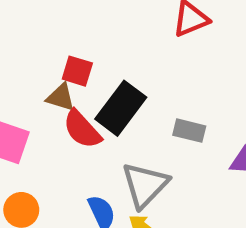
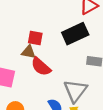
black rectangle: (121, 108) -> (75, 34), moved, turned 35

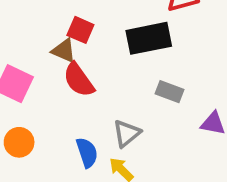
gray triangle: (75, 91) -> (127, 133), size x0.7

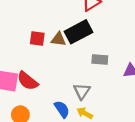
brown triangle: (64, 51) -> (58, 39), moved
red semicircle: (79, 80) -> (28, 81), moved

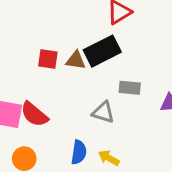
gray triangle: (82, 91) -> (103, 112), moved, turned -48
blue semicircle: (62, 109) -> (79, 152), turned 42

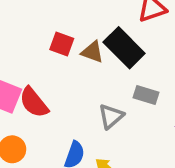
black rectangle: (102, 51) -> (124, 48), turned 60
gray triangle: (103, 112) -> (111, 116), turned 50

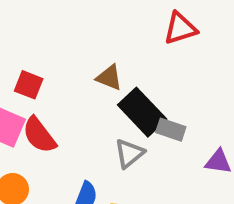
red square: (62, 44) -> (29, 85), moved
black rectangle: (124, 48) -> (142, 112), moved

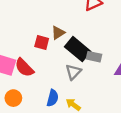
brown triangle: (109, 78) -> (58, 33), turned -48
red square: (29, 85) -> (42, 43), moved

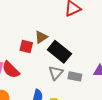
gray rectangle: (94, 57) -> (75, 76), moved

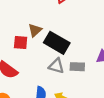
gray triangle: (56, 73) -> (56, 66), turned -49

